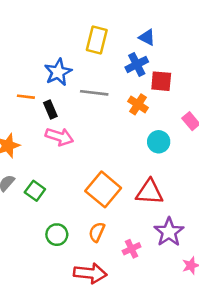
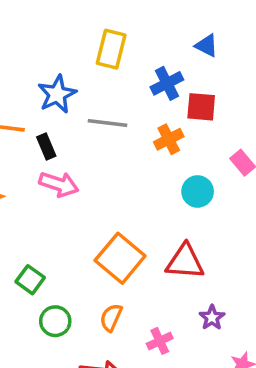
blue triangle: (147, 37) -> (207, 46), moved
orange cross: (138, 104) -> (169, 139), turned 30
green square: (35, 191) -> (30, 280), moved
purple star: (169, 232) -> (212, 318), size x0.6

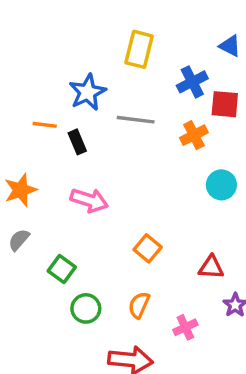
pink arrow: (59, 184) -> (89, 200), moved
orange square: (120, 258) -> (148, 248), size x0.6
red triangle: (185, 262) -> (211, 267), moved, size x0.7

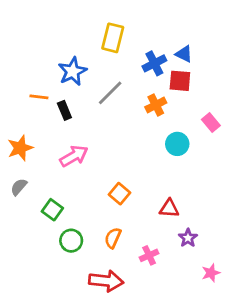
blue triangle: (230, 46) -> (184, 54), moved
gray line: (136, 120) -> (110, 93), turned -52
pink arrow: (89, 200) -> (74, 156), turned -48

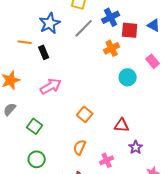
blue triangle: (184, 54) -> (154, 25), moved
gray line: (110, 93) -> (84, 28), moved
green circle: (71, 241) -> (37, 159), moved

